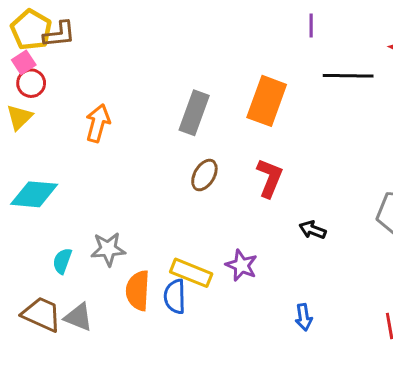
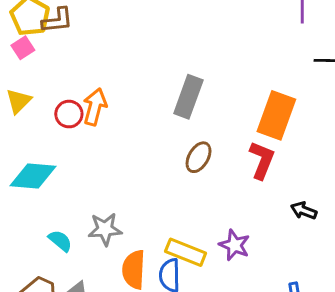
red circle: (31, 83) -> (69, 114), moved
orange rectangle: (267, 101) -> (276, 115), moved
cyan semicircle: (62, 261) -> (60, 241), turned 110

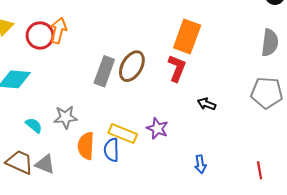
gray rectangle: (188, 97) -> (104, 71), moved
red circle: (69, 114) -> (40, 36), size x1.4
brown ellipse: (199, 157) -> (132, 66), size x1.4

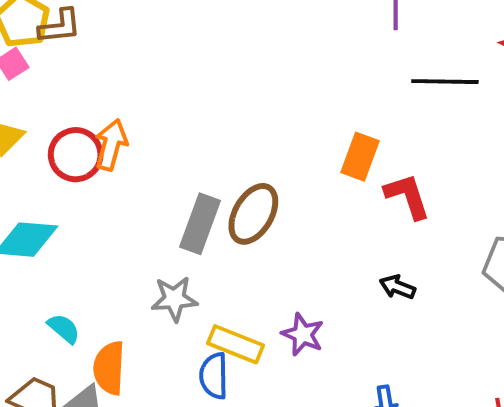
orange rectangle: (187, 37) -> (360, 157), size x0.7
red L-shape: (177, 68) -> (407, 196), moved, turned -40
gray star: (66, 117) -> (174, 299), moved
orange semicircle: (86, 146) -> (109, 368), moved

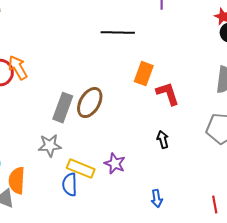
black line: (445, 82) -> (118, 33), moved
orange arrow: (111, 145) -> (18, 68), turned -45
black arrow: (398, 287) -> (163, 140), turned 54

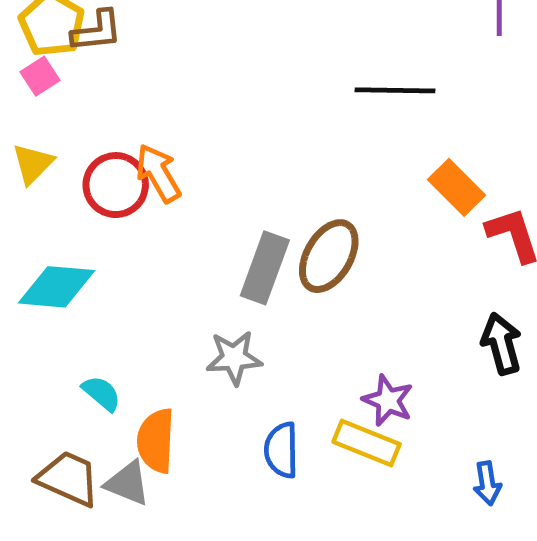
orange rectangle: (144, 74) -> (457, 187), turned -65
black arrow: (163, 140) -> (502, 344), size x1.4
yellow rectangle: (81, 169) -> (367, 443), moved

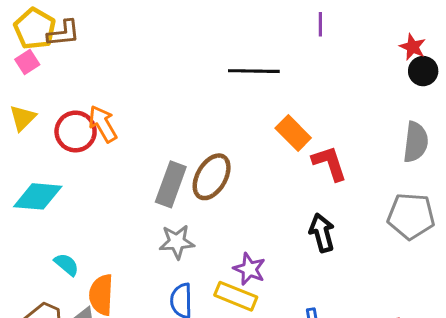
gray star: (234, 358) -> (177, 242), moved

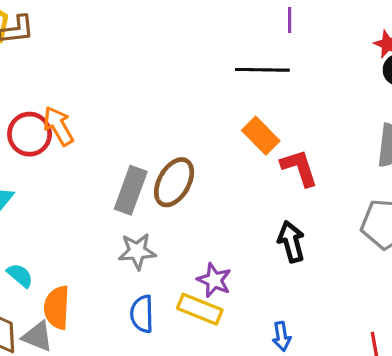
black line: (254, 71) -> (262, 70), moved

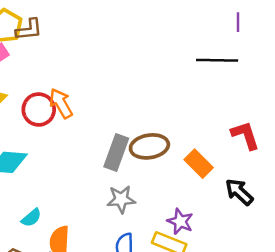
orange rectangle: (261, 136) -> (199, 164), moved
brown ellipse: (174, 182) -> (149, 146), turned 51
black arrow: (291, 242) -> (239, 192), turned -32
cyan semicircle: (20, 275) -> (31, 218), turned 100

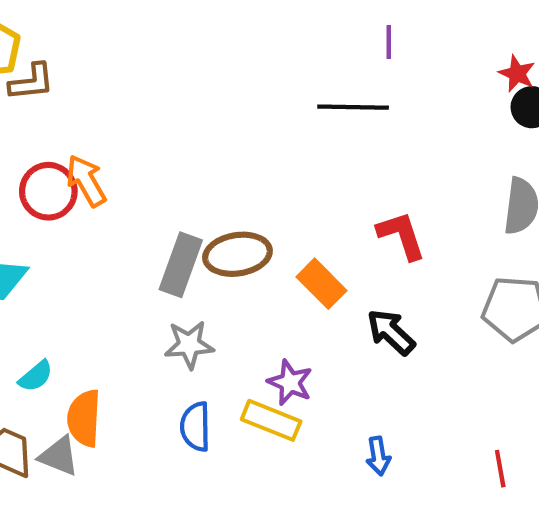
brown L-shape: (29, 30) -> (32, 82), moved

